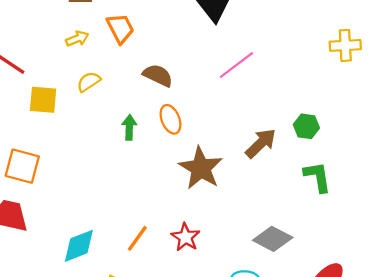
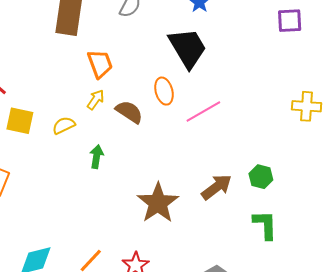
yellow arrow: (77, 39) -> (96, 100), moved, turned -40
yellow semicircle: (89, 82) -> (64, 125), moved
orange ellipse: (170, 119) -> (164, 91), moved

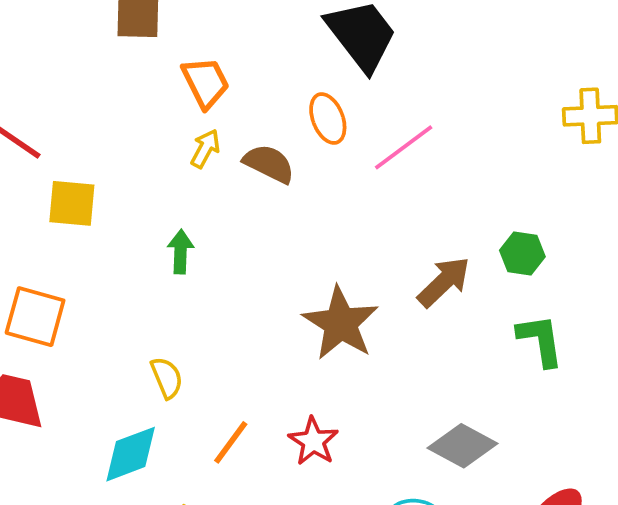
yellow semicircle: (64, 125) -> (167, 378), moved, turned 100
green arrow: (97, 157) -> (181, 252), moved

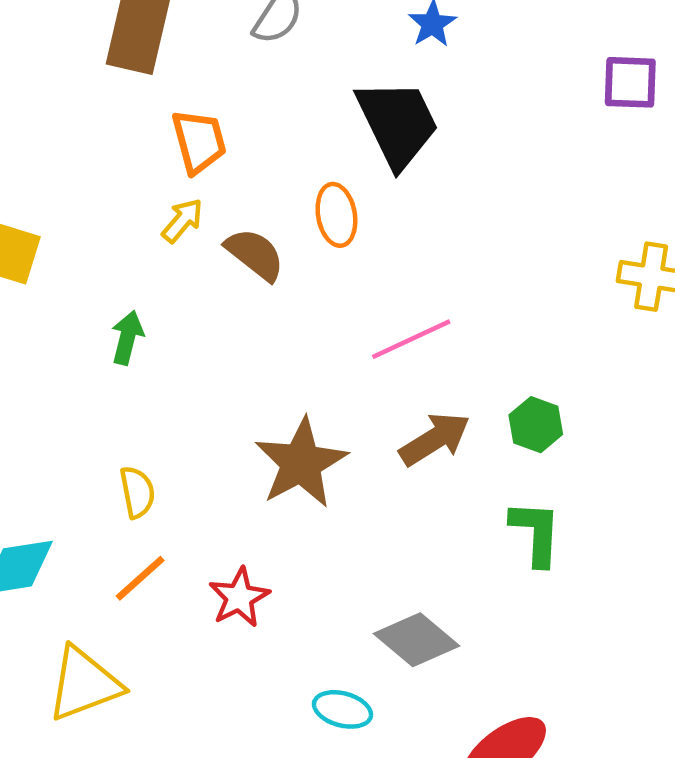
pink line: (404, 147) -> (411, 339), moved
yellow semicircle: (167, 378) -> (137, 492), moved

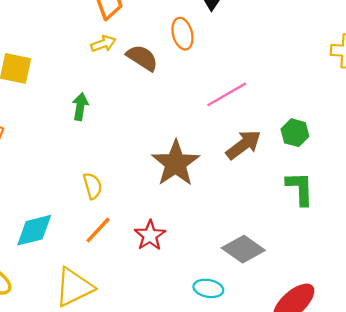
yellow arrow: (182, 220) -> (103, 44), turned 35

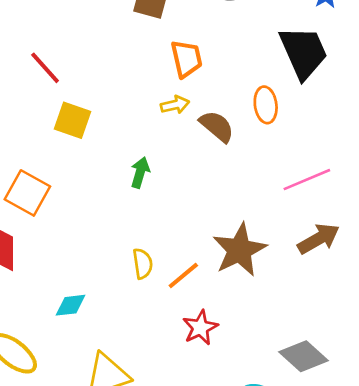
cyan diamond: (34, 230) -> (71, 305), size x0.7
orange line: (98, 230) -> (183, 276), moved

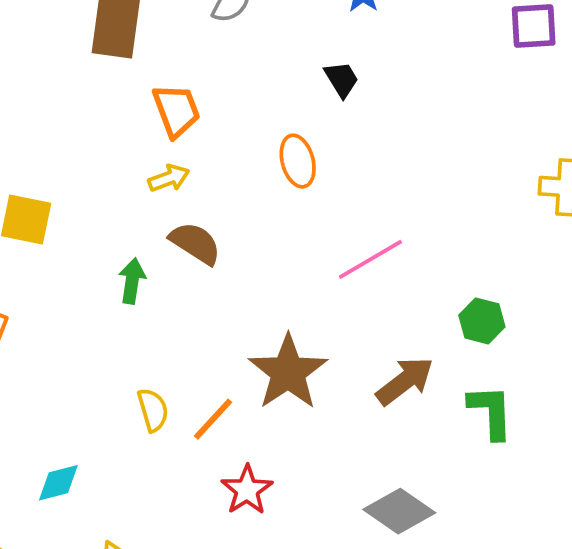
black trapezoid: (303, 52) -> (341, 79), size x0.5
brown semicircle: (217, 126) -> (195, 243), moved
brown arrow: (319, 239) -> (405, 381), moved

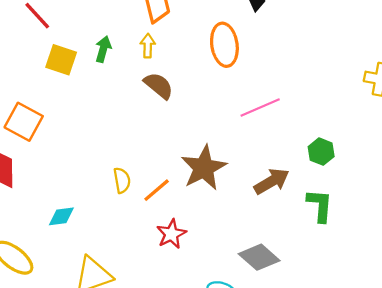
orange ellipse: (298, 161) -> (224, 45), size x1.4
yellow arrow: (169, 178) -> (148, 46), turned -75
green arrow: (132, 281) -> (103, 49), moved

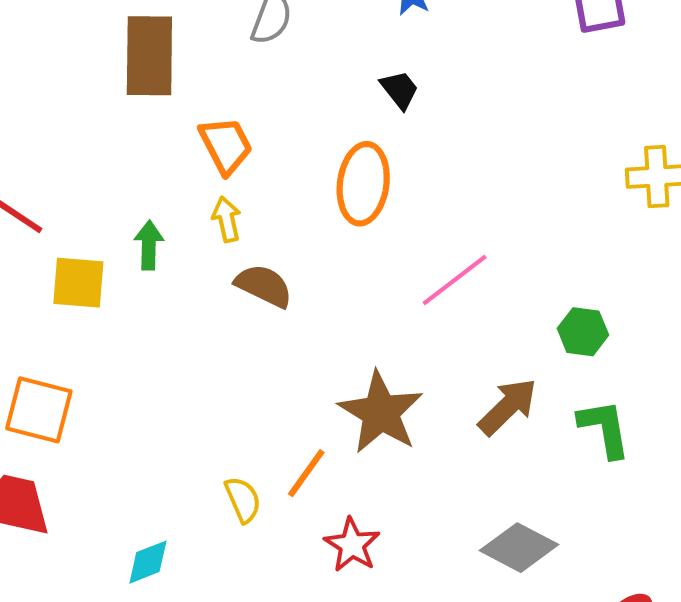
orange ellipse: (224, 45) -> (363, 184), turned 30
yellow semicircle: (122, 180) -> (243, 500), moved

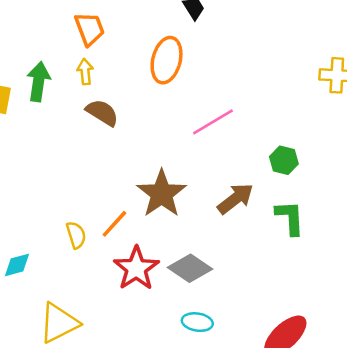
green arrow: (149, 245) -> (38, 82), size x1.4
red star: (352, 545) -> (136, 268), size x1.4
gray diamond: (519, 548) -> (190, 268), moved

